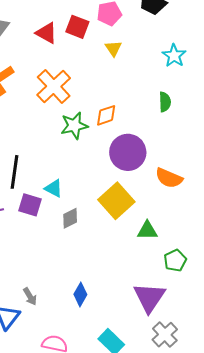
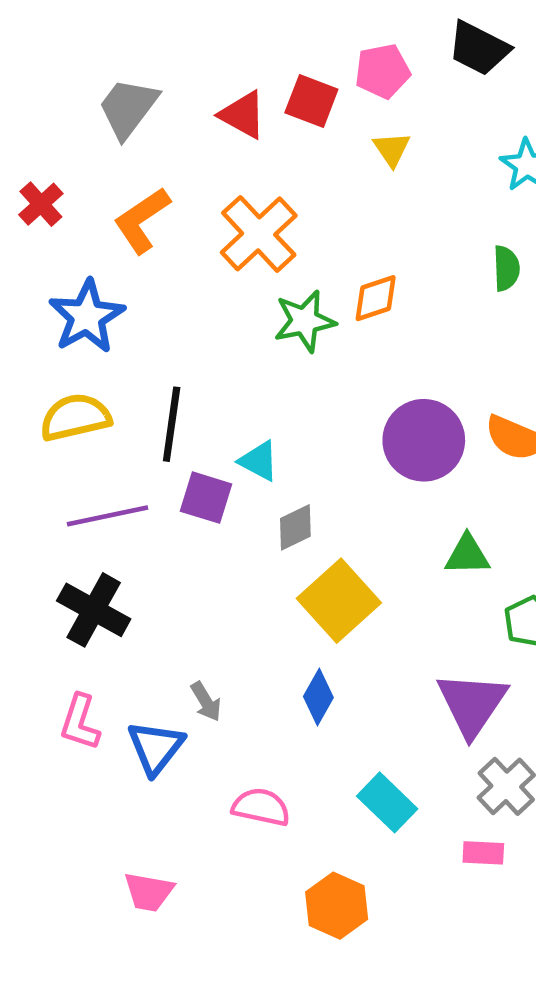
purple circle: (128, 152) -> (424, 440), moved
yellow square: (116, 201) -> (339, 601), moved

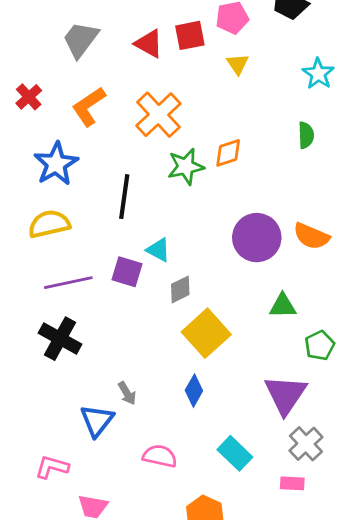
red square: (311, 101) -> (190, 35), turned -32
black line: (172, 424) -> (124, 197), moved
pink L-shape: (80, 722) -> (52, 467), moved, turned 88

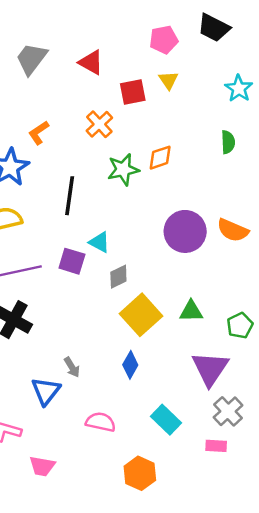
red square: (190, 35) -> (133, 92), moved
orange L-shape: (89, 106) -> (39, 133), moved, size x0.7
orange cross: (158, 115) -> (99, 124), size x0.7
green triangle: (283, 306) -> (191, 311), moved

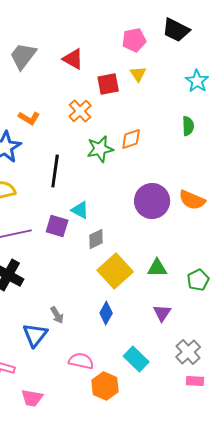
orange L-shape: (39, 133) -> (29, 118), turned -115
purple triangle: (210, 368) -> (162, 313), moved, size x0.6
pink rectangle: (216, 446) -> (195, 381), moved
orange hexagon: (140, 473) -> (105, 386), moved

